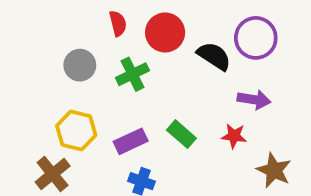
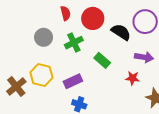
green rectangle: (181, 134) -> (102, 60), moved
brown cross: (53, 174) -> (16, 86), moved

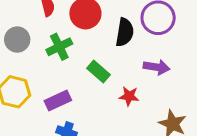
black semicircle: (121, 32) -> (125, 32), turned 66
red star: (133, 78) -> (129, 96), moved

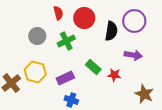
green rectangle: (99, 71) -> (93, 67), moved

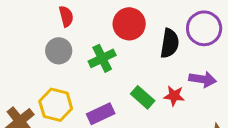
red semicircle: (58, 13) -> (66, 16), moved
red star: (114, 75) -> (174, 96), moved

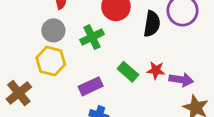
purple arrow: (203, 79) -> (181, 80), moved
yellow hexagon: (56, 105) -> (51, 61), moved

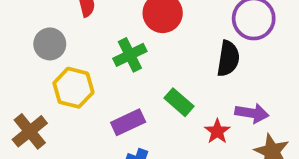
black semicircle: (152, 24) -> (228, 59), moved
gray circle: (53, 30) -> (50, 44), moved
red star: (156, 70) -> (217, 131), moved, turned 30

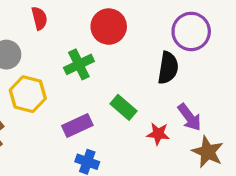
purple arrow: (252, 113) -> (189, 117), turned 44
red star: (217, 131) -> (158, 134), turned -30

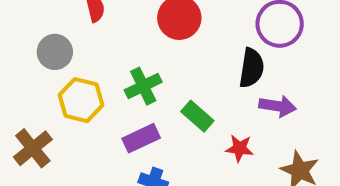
green cross: (79, 64) -> (143, 86), moved
purple arrow: (189, 117) -> (278, 106), moved, turned -44

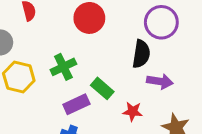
purple rectangle: (141, 138) -> (76, 104), moved

